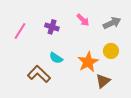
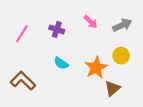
brown L-shape: (39, 74) -> (23, 81), moved

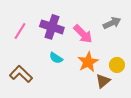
pink arrow: (91, 22) -> (83, 34), moved, size x1.5
purple cross: (57, 29) -> (52, 27), size x1.6
yellow circle: (121, 56) -> (117, 65), moved

